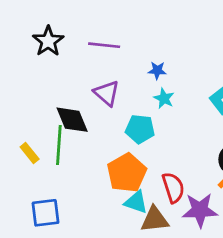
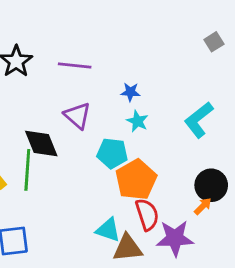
orange pentagon: (127, 173) -> (136, 180), moved

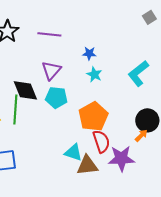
purple triangle: (77, 116) -> (51, 70), turned 30
cyan pentagon: (112, 153) -> (56, 97), moved

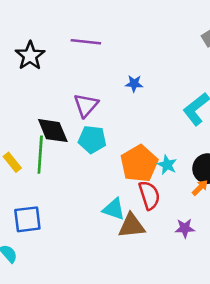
purple line: (49, 34) -> (86, 42), moved
cyan star: (94, 74) -> (167, 165), moved
purple star: (121, 158) -> (185, 228), moved, size x0.6

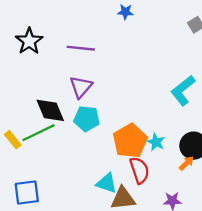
purple line: (86, 42) -> (81, 48), moved
blue star: (134, 84) -> (125, 12), moved
green line: (40, 155) -> (39, 133), turned 60

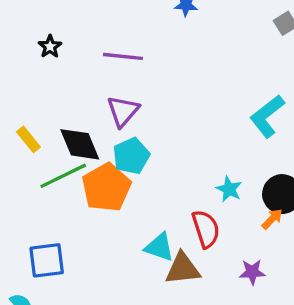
black star: (29, 41) -> (50, 47), size x0.6
cyan pentagon: (87, 119) -> (131, 156), turned -30
yellow rectangle: (13, 140) -> (28, 139), moved
orange pentagon: (130, 141) -> (106, 187), moved

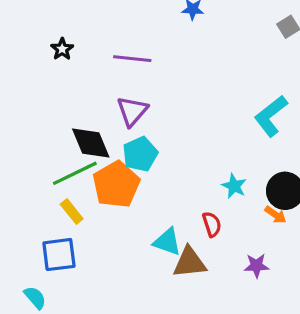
yellow rectangle: (28, 139) -> (72, 212), moved
orange arrow: (272, 219) -> (276, 215), turned 80
red semicircle: (206, 229) -> (212, 224), size x0.7

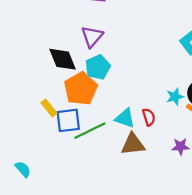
green line: (75, 173) -> (90, 131), moved
cyan star: (234, 186) -> (175, 97), moved, turned 30
cyan triangle: (167, 242) -> (125, 118), moved
blue square: (59, 255) -> (68, 120), moved

